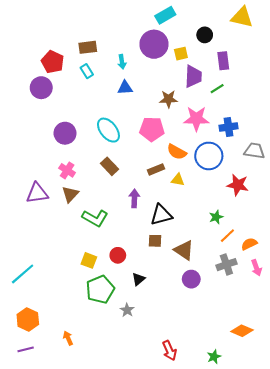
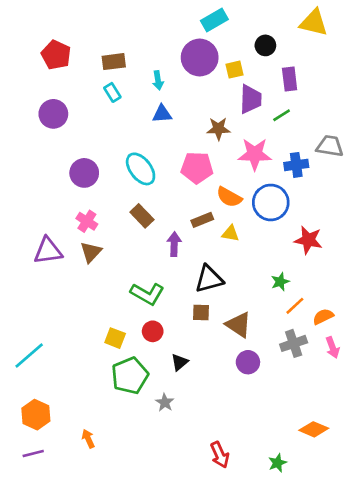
red pentagon: (53, 62) -> (56, 55), moved
gray trapezoid: (254, 151) -> (330, 146), moved
purple arrow: (134, 198) -> (174, 244), moved
green L-shape: (95, 218) -> (147, 294), moved

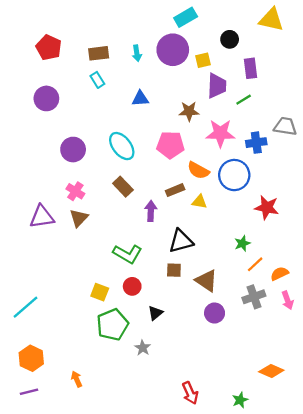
cyan arrow: (158, 80) -> (137, 53), moved

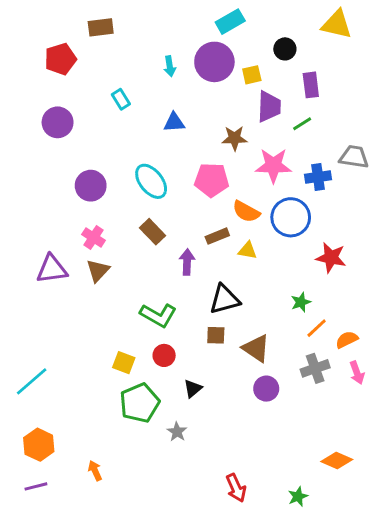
red pentagon: (49, 47) -> (60, 59), turned 30
brown rectangle: (99, 53) -> (101, 27), moved

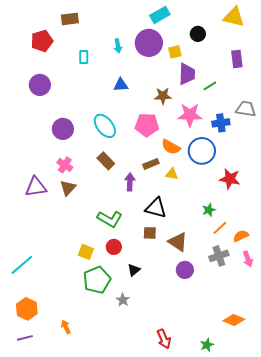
purple rectangle: (311, 85) -> (237, 59), moved
cyan rectangle: (121, 99) -> (84, 57), moved, turned 32
black triangle: (224, 299) -> (156, 208), turned 30

